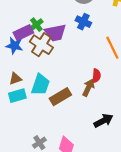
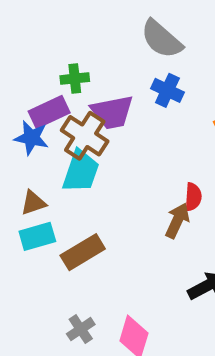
green cross: (36, 25) -> (75, 79), moved, turned 32
cyan trapezoid: (40, 85) -> (81, 171), moved
brown rectangle: (60, 97) -> (83, 252), moved

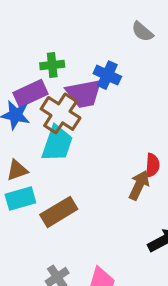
gray semicircle: (162, 39) -> (142, 32), moved, size x0.6
blue cross: (167, 90) -> (107, 75), moved

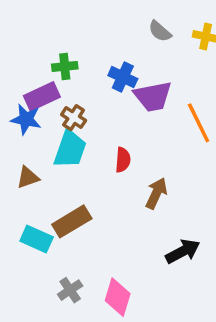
purple trapezoid: (84, 93) -> (153, 96), moved
brown cross: (61, 113) -> (74, 118), size x0.6
red semicircle: (152, 165) -> (123, 160), moved
cyan rectangle: (20, 199) -> (37, 239), moved, turned 40

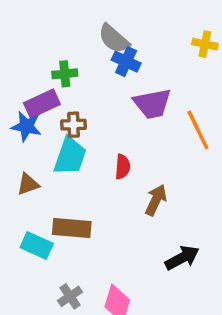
gray semicircle: (160, 31) -> (114, 39), moved, size x1.4
blue cross: (123, 77) -> (126, 62), moved
brown cross: (74, 118) -> (74, 125), turned -35
brown rectangle: (72, 221) -> (72, 228), turned 36

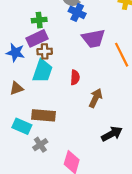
purple rectangle: (42, 104) -> (37, 38), moved
gray cross: (70, 296) -> (40, 145), moved

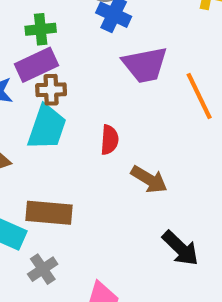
brown arrow: (96, 98) -> (149, 179), turned 96
black arrow: (112, 134) -> (180, 248), turned 72

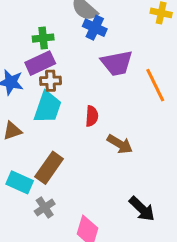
brown rectangle: (49, 213) -> (49, 168), turned -60
black arrow: (180, 248) -> (142, 209), moved

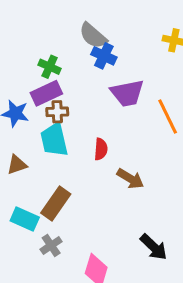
green cross: (43, 38) -> (50, 67), turned 30
cyan trapezoid: (48, 107) -> (54, 140), turned 148

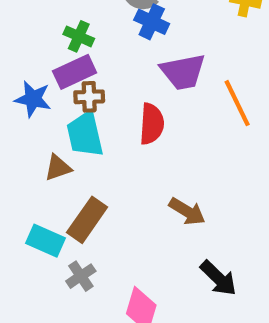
red semicircle: (101, 149) -> (152, 124), moved, size x1.4
brown triangle: (17, 165) -> (58, 168), moved
brown arrow: (130, 179) -> (187, 211), moved

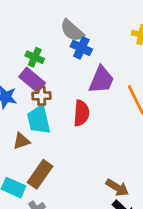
purple rectangle: (75, 72) -> (32, 80), turned 65
purple trapezoid: (183, 72) -> (101, 80), turned -56
brown arrow: (187, 211) -> (117, 188), moved

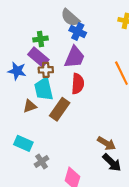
green cross: (35, 57) -> (40, 39), turned -32
purple trapezoid: (101, 80) -> (75, 57), moved
brown rectangle: (40, 174) -> (60, 109), moved

